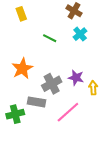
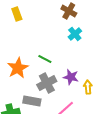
green line: (50, 38) -> (45, 59), moved

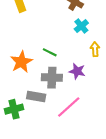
gray cross: (47, 83) -> (52, 78), turned 30
yellow arrow: (88, 87) -> (95, 49), moved

